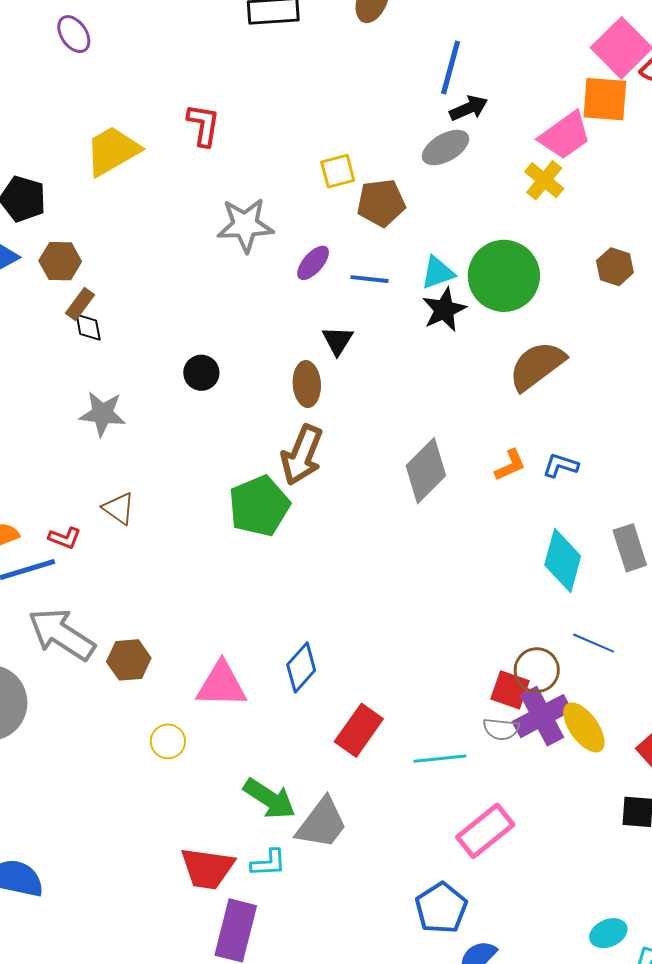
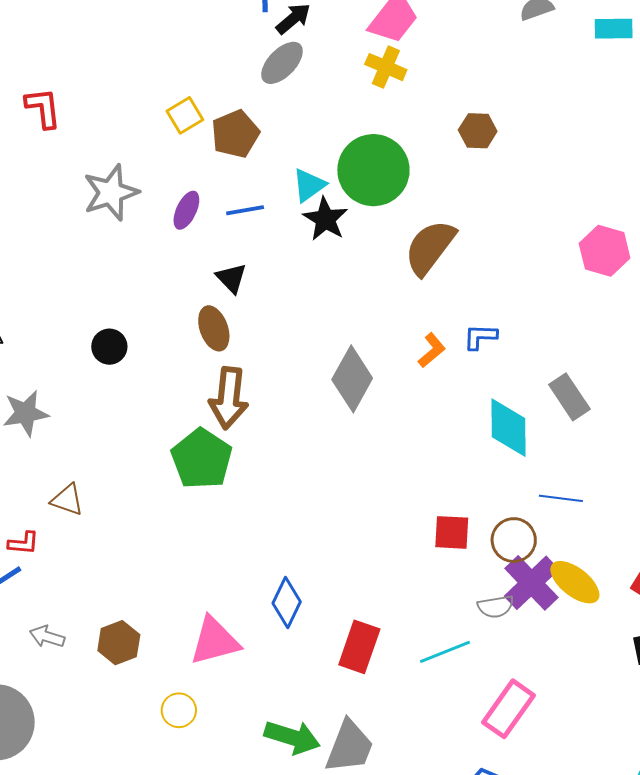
gray arrow: (61, 634) -> (47, 637), size x0.5
red square: (510, 690) -> (452, 532), moved

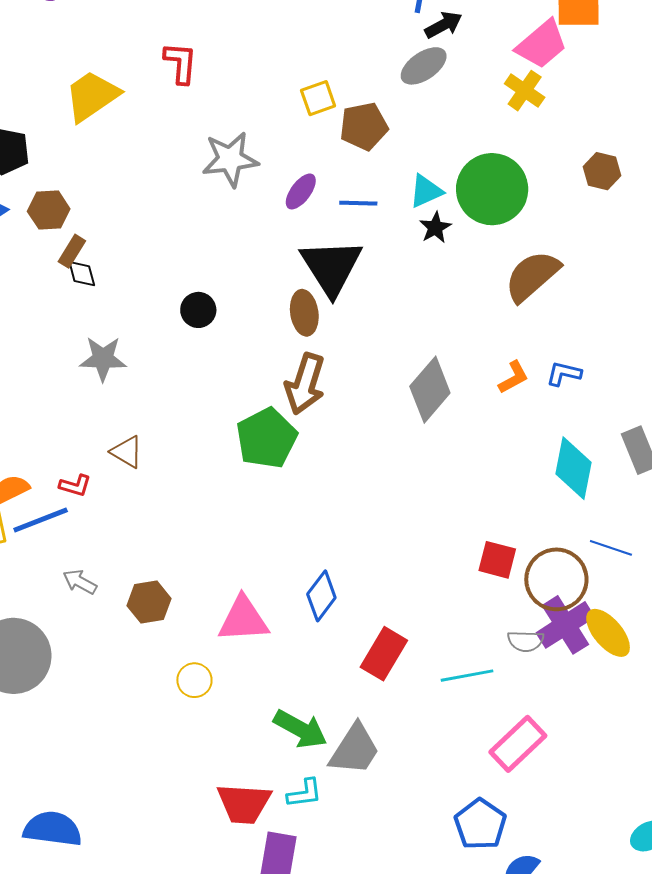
black star: (325, 219) -> (435, 228), size x0.7
black triangle: (231, 278) -> (331, 267), size x2.0
brown circle: (514, 540) -> (556, 579), size x1.4

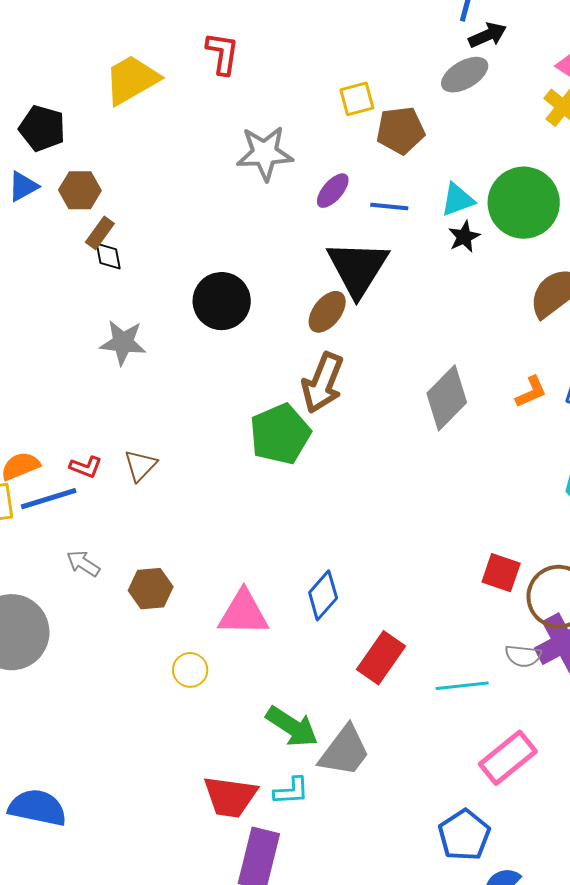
black circle: (198, 310) -> (222, 301), size x1.6
brown ellipse: (304, 313) -> (327, 312), turned 42
brown triangle: (127, 452) -> (140, 465), moved, turned 39

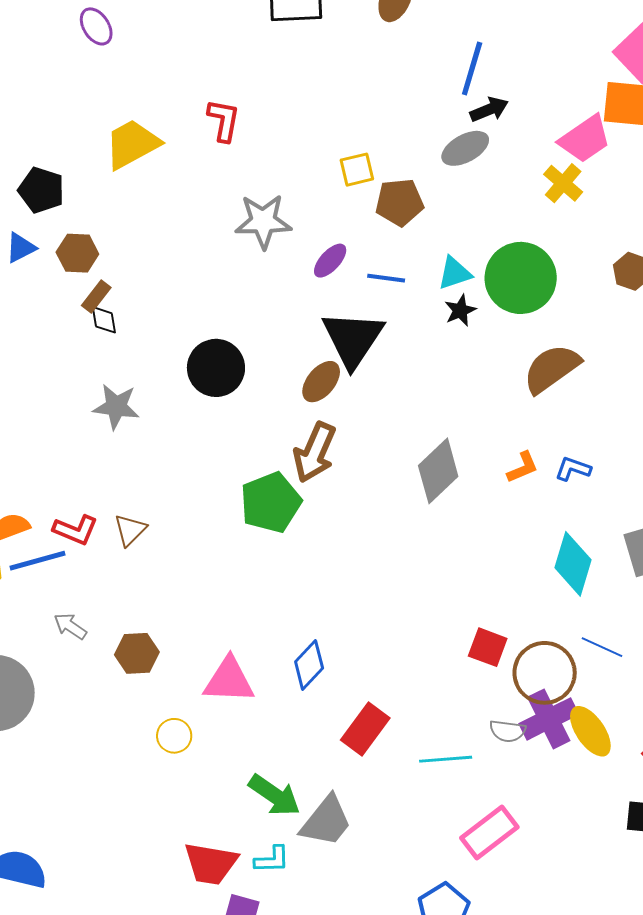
red L-shape: (86, 467) -> (76, 530), size x1.4

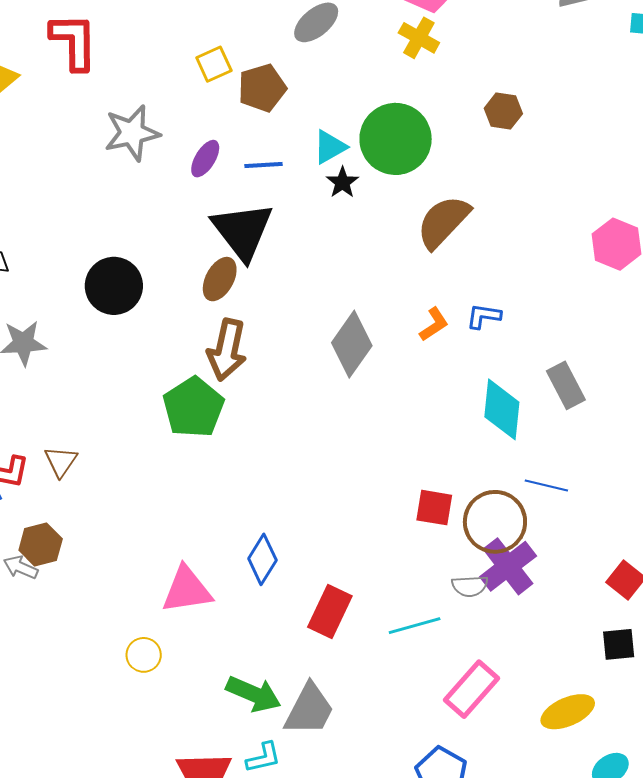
red L-shape: (224, 120) -> (74, 41), size x1.4
brown hexagon: (137, 653) -> (41, 544), moved
yellow ellipse: (590, 731) -> (568, 712), moved, turned -68

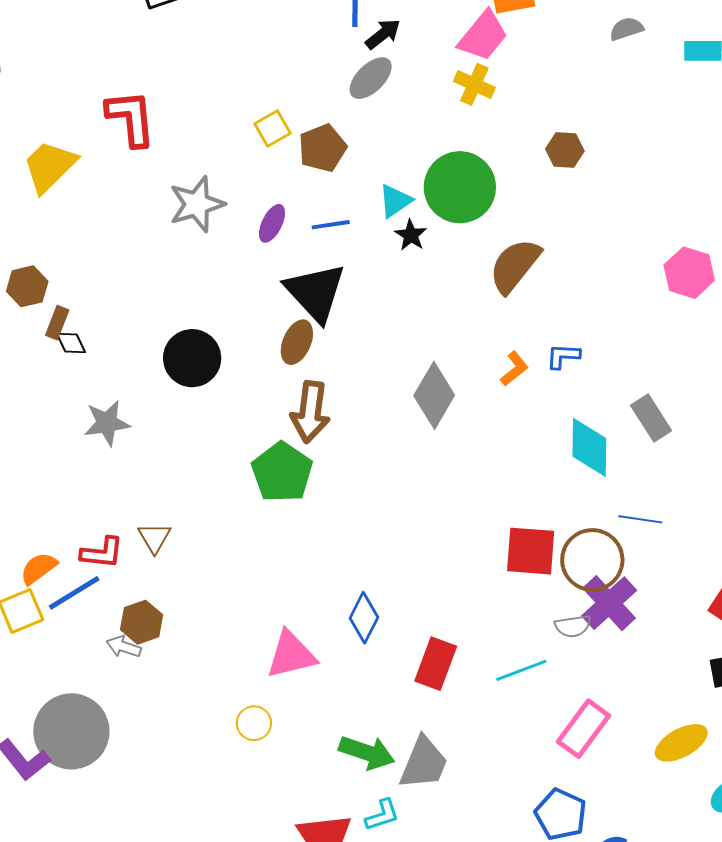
red square: (434, 508) -> (531, 551), size x1.4

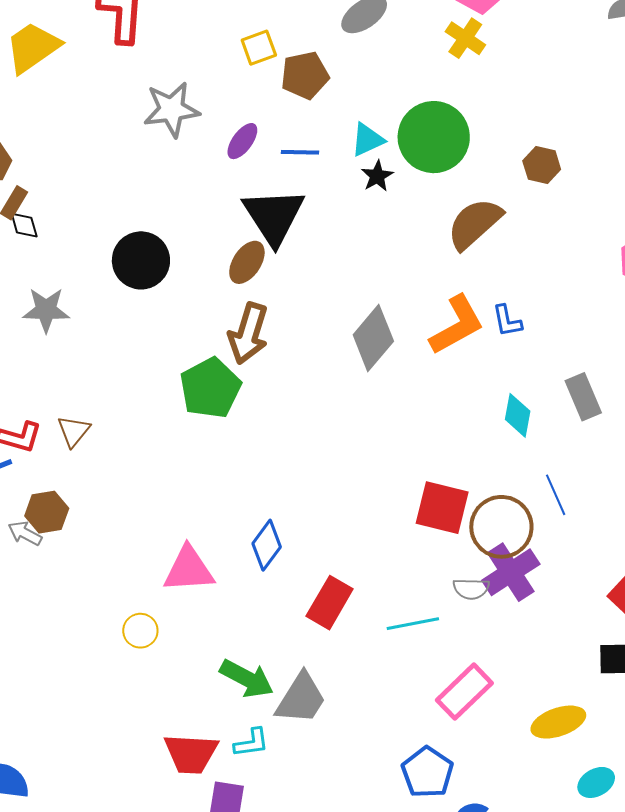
brown hexagon: (565, 150) -> (542, 165), moved
blue L-shape: (563, 356) -> (507, 321), turned -114
orange L-shape: (514, 369) -> (457, 325), size x1.8
cyan diamond: (589, 447) -> (518, 415), size x0.7
blue line: (640, 519) -> (556, 495), turned 48

